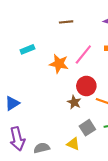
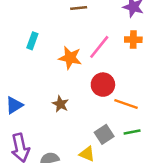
cyan rectangle: (27, 49) -> (32, 41), turned -48
brown star: (74, 102) -> (60, 104), moved

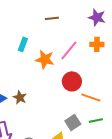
cyan rectangle: (32, 41) -> (23, 44), moved
brown star: (60, 104) -> (20, 97), moved

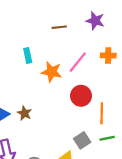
purple star: (97, 17) -> (95, 21), moved
cyan rectangle: (23, 44) -> (28, 56), turned -32
orange line: (91, 97) -> (102, 113), turned 72

